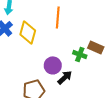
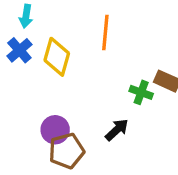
purple circle: (53, 65) -> (55, 130), moved

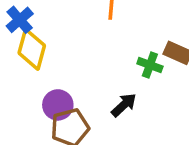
yellow diamond: (57, 57) -> (32, 49), moved

